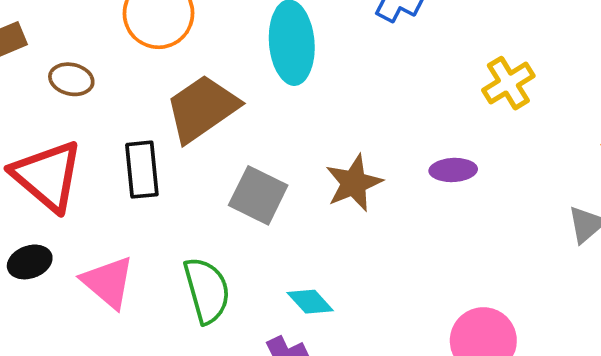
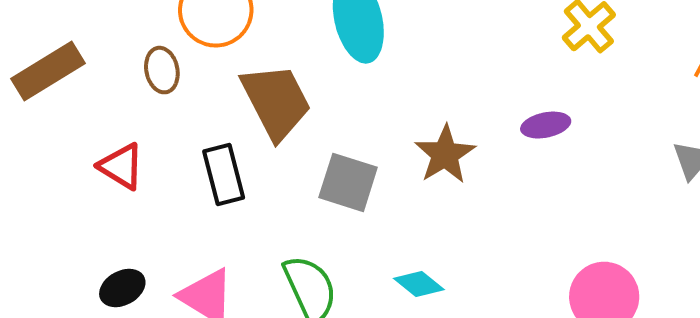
brown ellipse: (71, 79) -> (162, 70), moved, turned 75
brown trapezoid: (202, 108) -> (276, 101), turned 106
red triangle: (47, 176) -> (121, 166), moved, size x0.6

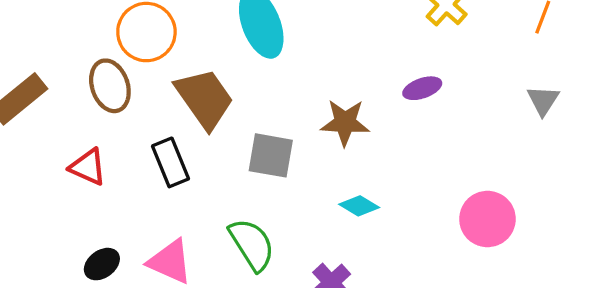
brown ellipse: (162, 70) -> (110, 86), size x1.4
brown star: (445, 154) -> (345, 123), turned -30
cyan diamond: (419, 284) -> (359, 206), moved

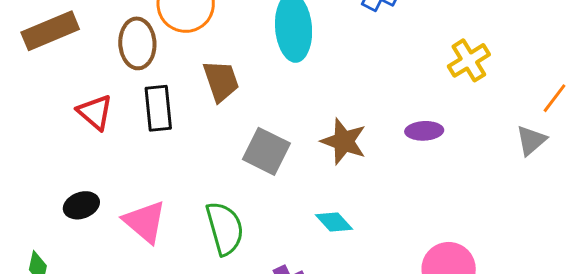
brown trapezoid: (205, 99) -> (221, 81), size x0.7
gray triangle: (543, 100) -> (531, 140), moved
black rectangle: (171, 162) -> (158, 108), moved

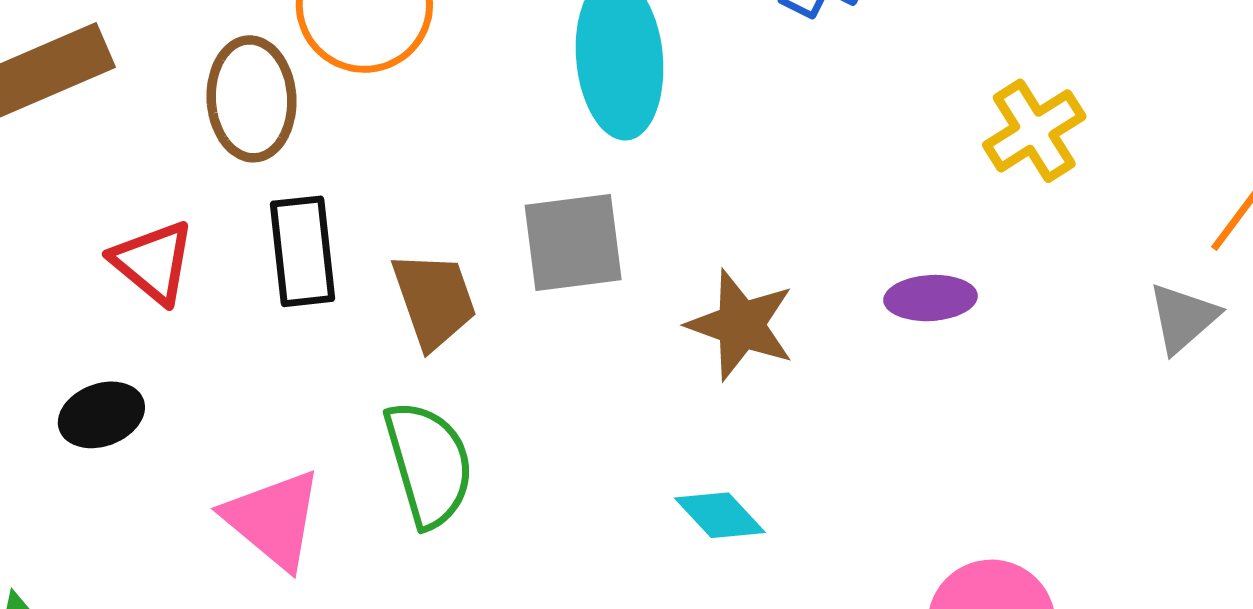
brown trapezoid: (221, 81) -> (434, 300), moved
gray square: (266, 151) -> (573, 243), moved, turned -33
black ellipse: (81, 205) -> (101, 415), moved
green semicircle: (225, 228) -> (429, 464), moved

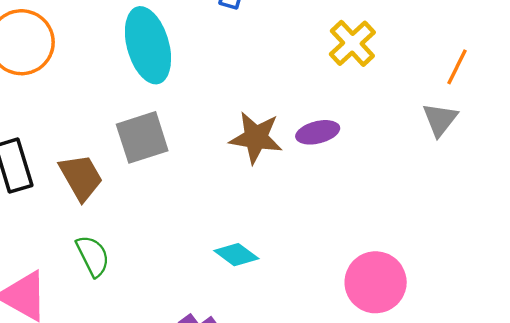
brown star: (741, 325) -> (256, 138), moved
green semicircle: (429, 464) -> (93, 256), size x0.7

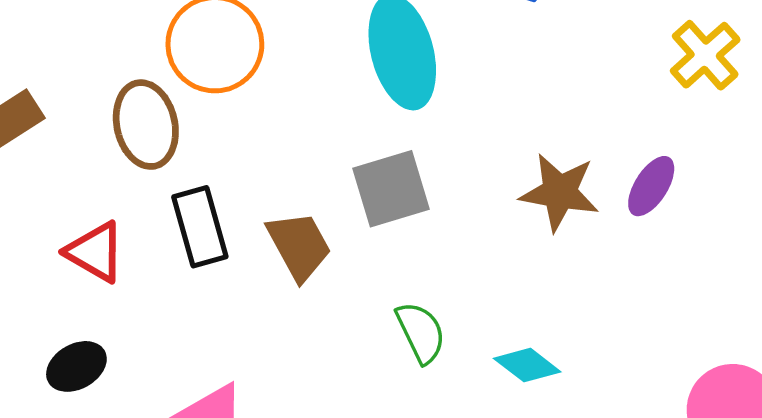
purple ellipse: (318, 132) -> (651, 186), turned -45
green semicircle: (93, 256) -> (421, 332), moved

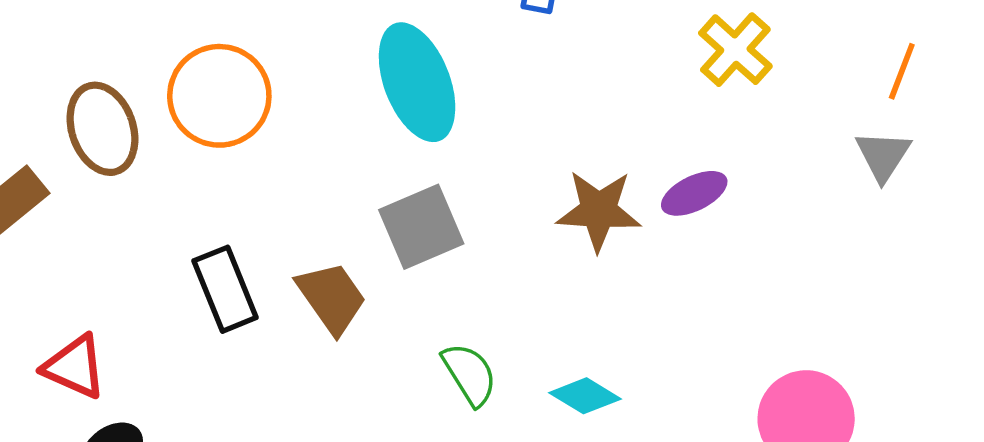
brown ellipse: (146, 125) -> (102, 129), moved
purple ellipse: (651, 186) -> (694, 193), turned 38
red triangle: (95, 252) -> (75, 367), moved

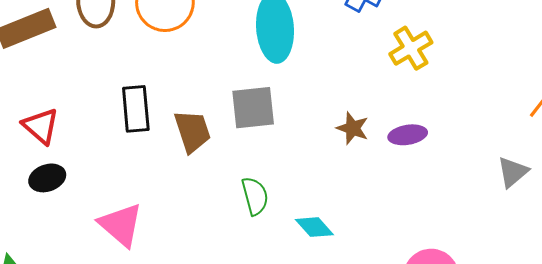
yellow cross: (735, 50) -> (411, 48), moved
gray triangle: (883, 156) -> (513, 172), moved
brown star: (599, 211) -> (353, 128), size x0.7

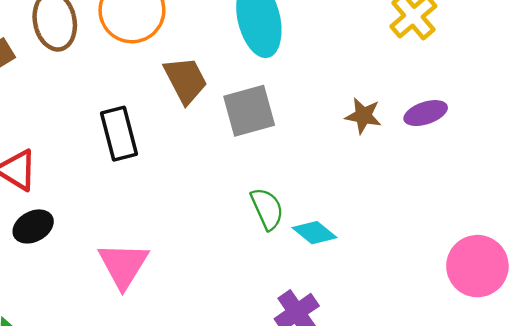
brown trapezoid: (192, 131) -> (185, 80), moved
pink triangle: (121, 225) -> (123, 265), turned 30
cyan diamond: (314, 227) -> (315, 233), moved

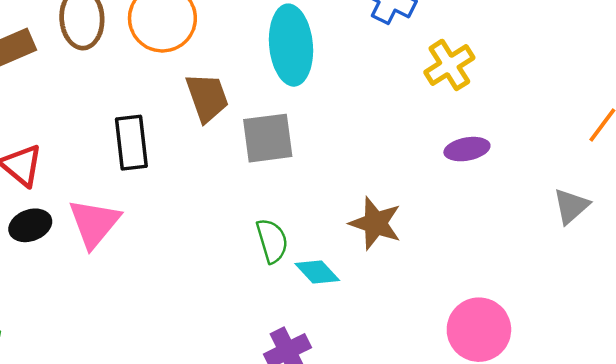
purple ellipse: (426, 113) -> (467, 149), moved
brown star: (363, 116) -> (375, 223), moved, size x1.4
pink triangle: (123, 265) -> (94, 223), moved

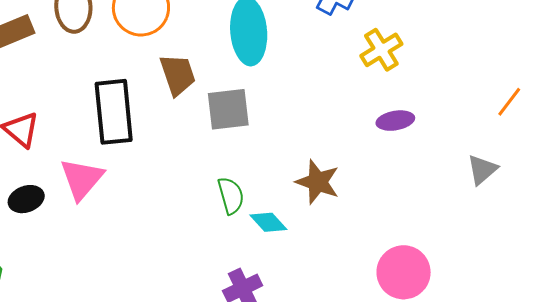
black rectangle: (131, 143) -> (114, 112), size x1.4
black ellipse: (30, 225) -> (26, 199), moved

